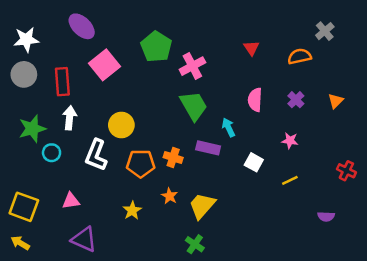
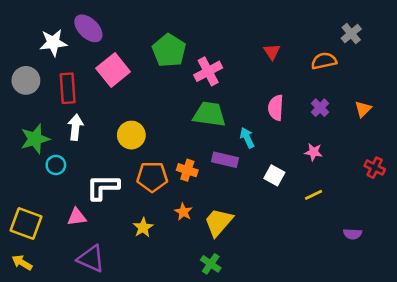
white star: (26, 40) -> (53, 43), moved
green trapezoid: (194, 106) -> (209, 114), turned -52
white L-shape: (96, 155) -> (103, 187), moved, turned 68
red cross: (346, 171) -> (375, 168), moved

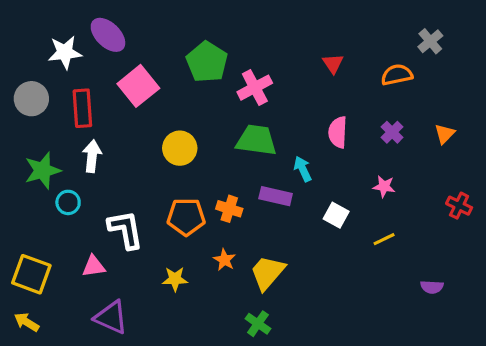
yellow circle: (131, 135) -> (180, 148), moved
white L-shape: (103, 187) -> (126, 230), turned 80
yellow star: (143, 227) -> (175, 279), turned 30

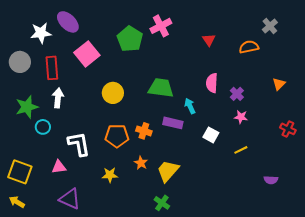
pink cross: (255, 88) -> (161, 26), moved
purple cross: (392, 132) -> (237, 94), moved

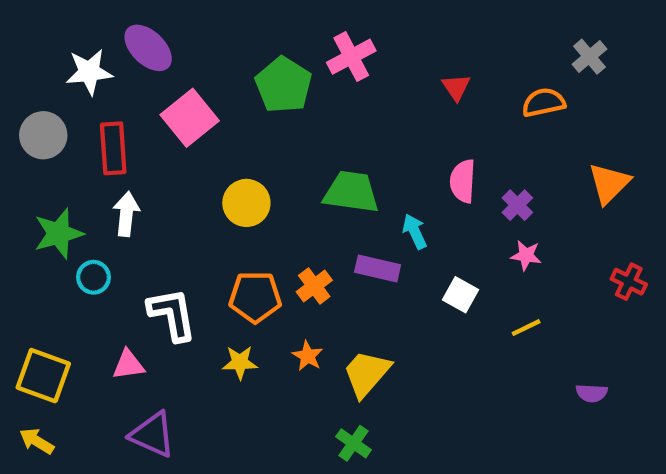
orange triangle: (279, 84) -> (609, 183), size x1.5
orange cross: (144, 131) -> (314, 286), turned 35
yellow star: (110, 175) -> (240, 362), moved

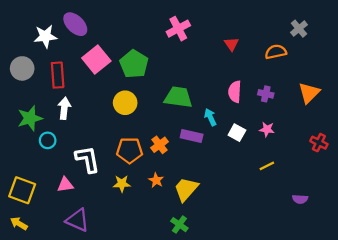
green pentagon: (284, 85) -> (134, 64), moved
purple cross: (517, 205) -> (266, 94), moved, turned -32
white square: (461, 295) -> (237, 133), moved

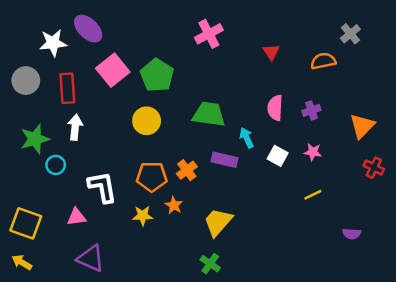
orange triangle: (309, 93) -> (362, 126), moved
purple cross: (266, 94) -> (311, 110), turned -32
orange star: (156, 180) -> (174, 205), moved

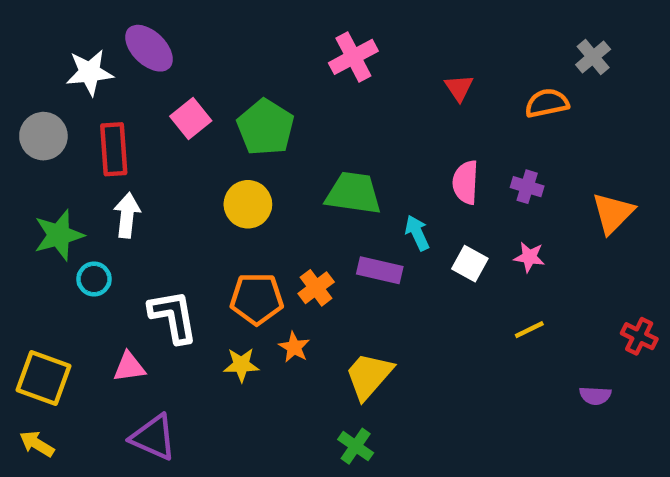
pink square: (113, 70) -> (191, 119), size x0.7
purple cross: (311, 110) -> (527, 187), turned 36
red cross: (374, 168) -> (639, 336), moved

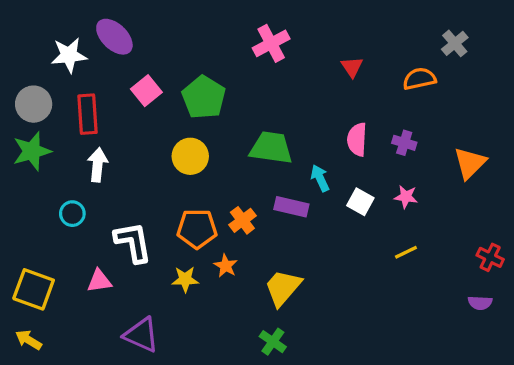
green star: (59, 235) -> (32, 151), moved
purple semicircle: (595, 396) -> (480, 303), moved
purple triangle: (153, 437) -> (141, 335), moved

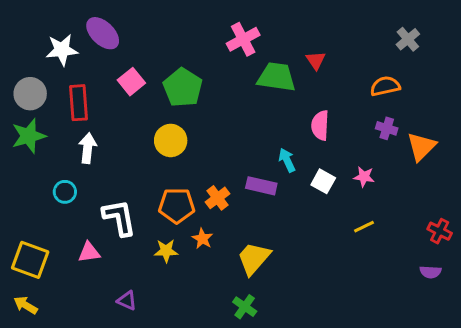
orange semicircle: (419, 79) -> (385, 86), moved
purple cross: (404, 143) -> (387, 128), moved
green trapezoid: (271, 148) -> (276, 77), moved
purple triangle: (141, 335) -> (127, 301), size x0.6

